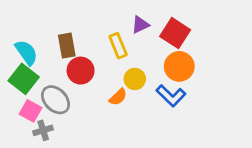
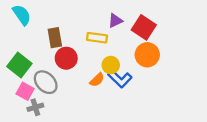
yellow rectangle: (118, 46) -> (97, 38), turned -60
cyan semicircle: (26, 53) -> (22, 15), moved
blue L-shape: (171, 96) -> (120, 79), moved

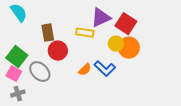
purple triangle: (115, 21) -> (101, 18), size x1.5
yellow circle: (111, 65) -> (116, 44), moved
pink square: (25, 91) -> (14, 74), moved
gray cross: (35, 107) -> (18, 94), moved

